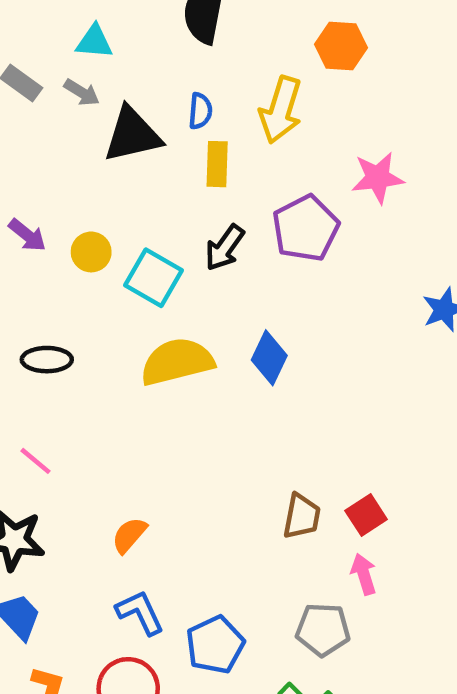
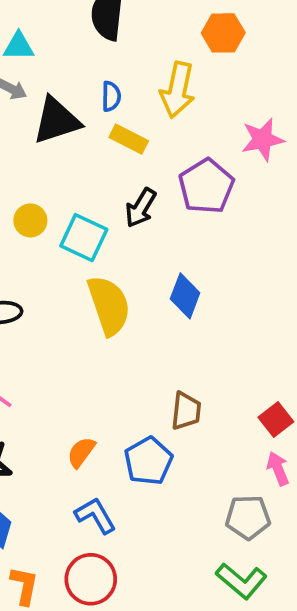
yellow rectangle: (217, 164) -> (129, 139), turned -60
yellow semicircle: (177, 362) -> (109, 305), turned 90
brown trapezoid: (302, 516) -> (186, 411), moved
blue pentagon: (215, 645) -> (148, 461), moved

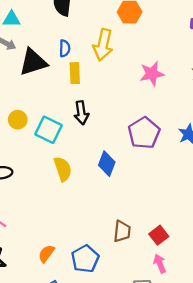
yellow rectangle: (129, 139) -> (75, 73), turned 60
purple pentagon: (206, 186) -> (144, 133), moved
black arrow: (141, 208) -> (81, 113), turned -40
yellow semicircle: (109, 305) -> (63, 169), size x0.7
brown trapezoid: (186, 411) -> (122, 231), moved

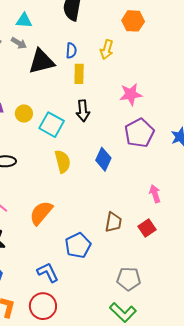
yellow arrow: (103, 45) -> (107, 50), size x0.7
pink star: (152, 74) -> (131, 94), moved
orange semicircle: (46, 254) -> (41, 213), moved, size x1.5
pink arrow: (160, 264) -> (155, 194), moved

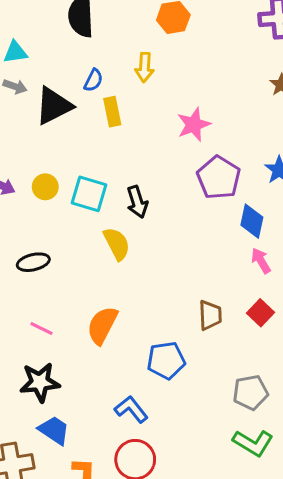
blue semicircle: (71, 51) -> (93, 80), turned 35
black arrow: (83, 111) -> (137, 202), moved
blue diamond: (103, 159) -> (252, 221), moved
blue pentagon: (78, 245) -> (166, 360), turned 30

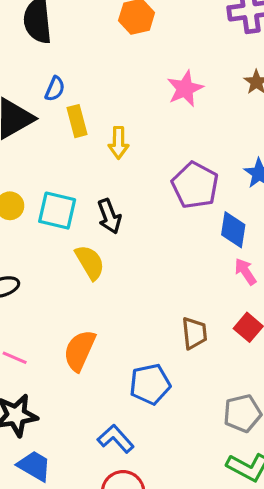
yellow arrow: (145, 67) -> (119, 143), moved
pink star: (194, 125) -> (185, 89), moved

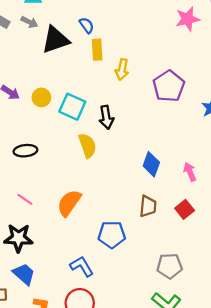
blue semicircle: (55, 89) -> (87, 25), turned -70
pink star: (185, 89) -> (188, 19), moved
purple pentagon: (195, 185) -> (169, 86), moved
blue diamond: (233, 230) -> (151, 164), moved

